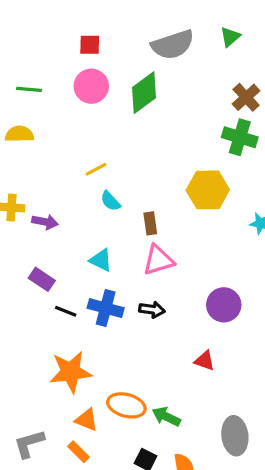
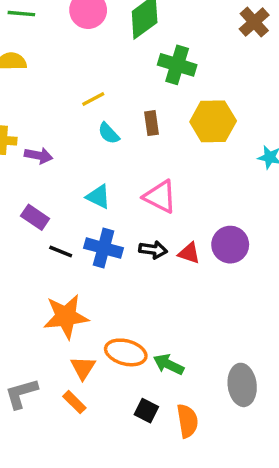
green cross: (240, 137) -> (177, 65), moved
brown rectangle: (150, 223) -> (151, 123), moved
pink triangle: (158, 260) -> (160, 197), turned 44
red triangle: (205, 361) -> (189, 253), moved
orange triangle: (86, 420) -> (83, 368), turned 40

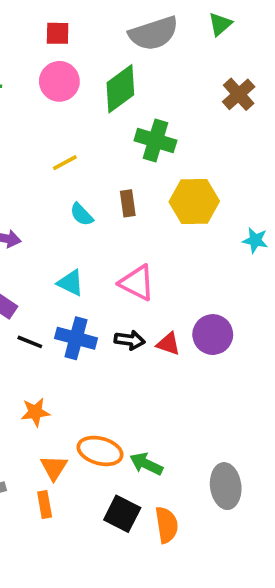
yellow line: (93, 99) -> (65, 163), moved
orange star: (66, 316) -> (35, 412), size x0.6
orange rectangle: (74, 402) -> (45, 505), turned 35
black square: (146, 411) -> (122, 514), size x1.4

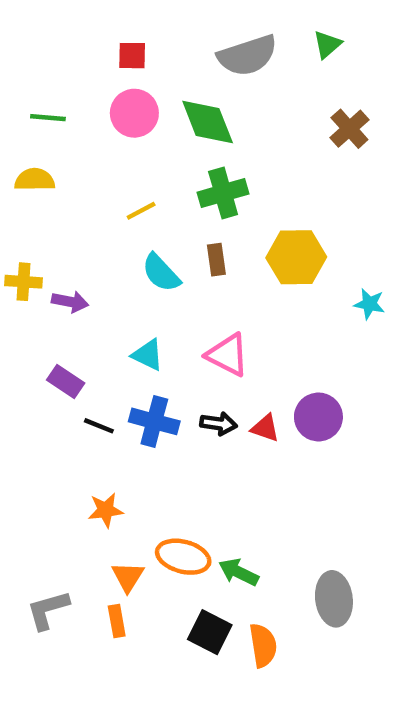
green diamond: (120, 89) -> (208, 122), turned -75
green cross: (155, 141) -> (223, 193), moved, turned -33
cyan semicircle: (82, 214) -> (161, 273), size x1.4

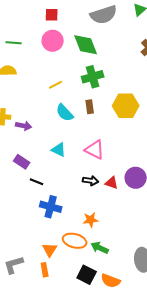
blue cross: (154, 421) -> (51, 207), moved
orange star: (106, 510) -> (91, 220), moved
orange semicircle: (263, 645) -> (111, 281), turned 120

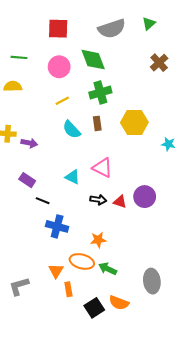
red square: (52, 15) -> (58, 29), size x1.5
pink circle: (53, 41) -> (59, 67), moved
cyan triangle: (59, 150) -> (73, 177), moved
orange rectangle: (45, 270) -> (68, 289), moved
black square: (87, 275) -> (94, 308), moved, turned 30

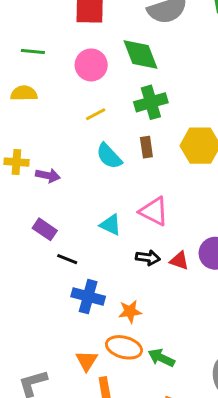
orange star: (98, 240) -> (130, 311), moved

